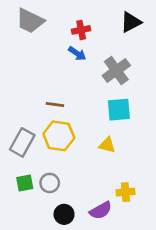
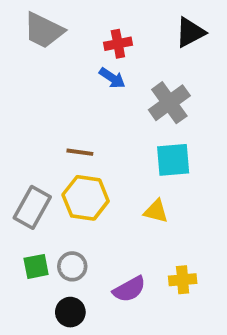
purple semicircle: (101, 210) -> (129, 289), moved
black circle: (64, 214) -> (70, 312), moved

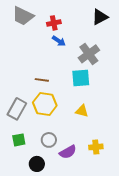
red cross: (118, 44) -> (54, 23), moved
cyan square: (173, 160) -> (81, 78), moved
gray circle: (72, 266) -> (49, 140), moved

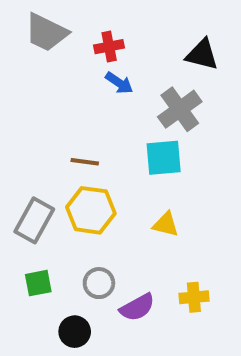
black triangle: (100, 17) -> (202, 55), moved, turned 42

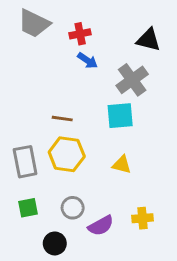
gray rectangle: (34, 220) -> (25, 162), turned -40

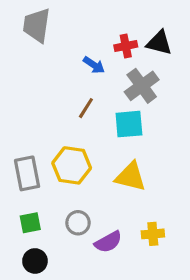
gray trapezoid: (34, 23) -> (37, 25), turned 72
red cross: (80, 34) -> (126, 46), moved
brown line: (62, 119) -> (86, 108), moved, turned -66
yellow triangle: (122, 165) -> (131, 177), size x1.5
black circle: (55, 243) -> (35, 261), moved

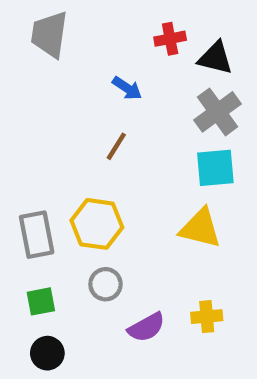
red cross: (126, 46) -> (170, 39), moved
gray cross: (142, 86) -> (218, 112), moved
cyan square: (129, 124) -> (215, 168), moved
yellow triangle: (131, 177) -> (200, 228), moved
gray circle: (78, 223) -> (105, 284), moved

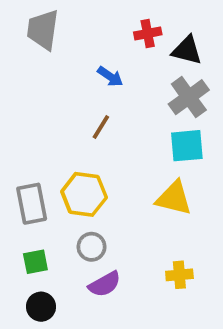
purple semicircle: (146, 327) -> (105, 284), moved

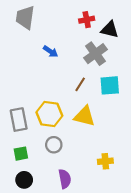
blue arrow: (110, 77) -> (50, 51), moved
gray cross: (189, 97) -> (95, 54), moved
brown line: (101, 127) -> (80, 84), moved
yellow triangle: (174, 198) -> (85, 116), moved
purple semicircle: (105, 284) -> (65, 179), moved, turned -72

